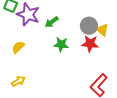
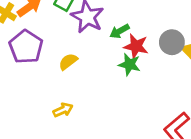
red star: (90, 44) -> (136, 46), moved

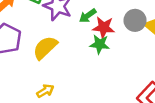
yellow semicircle: (68, 62) -> (45, 48), size x1.5

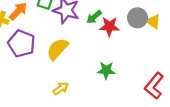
green star: (100, 44) -> (106, 70), moved

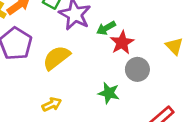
gray circle: (138, 18) -> (137, 69), moved
red star: (109, 26) -> (122, 43), turned 30

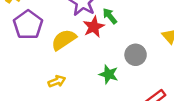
green arrow: (106, 28) -> (110, 16), turned 77
red star: (122, 43) -> (94, 27), moved

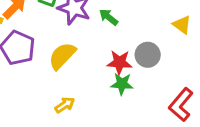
red star: (94, 27) -> (119, 62), moved, turned -30

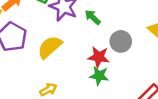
gray circle: (148, 55) -> (121, 41), moved

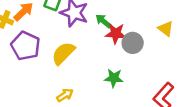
red star: (99, 57) -> (116, 33), moved

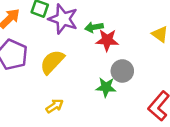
green arrow: (103, 21) -> (94, 27), turned -49
gray circle: (133, 43) -> (122, 71), moved

